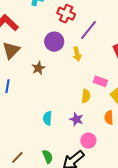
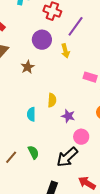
yellow semicircle: (86, 96) -> (52, 100), moved
cyan semicircle: (47, 118) -> (31, 114), moved
green semicircle: (48, 157) -> (33, 152), moved

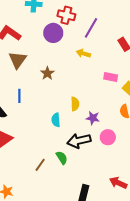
purple circle: (42, 40) -> (53, 33), moved
yellow arrow: (65, 51) -> (83, 53), turned 128
black arrow: (67, 157) -> (79, 141), moved, turned 35

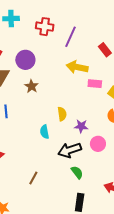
purple circle: (53, 33) -> (25, 60), moved
yellow arrow: (83, 53) -> (77, 67), moved, size x1.5
green semicircle: (62, 158) -> (77, 172), moved

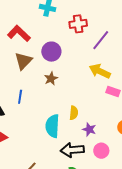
red cross: (45, 27) -> (78, 24), turned -30
cyan semicircle: (45, 132) -> (52, 126), size x1.6

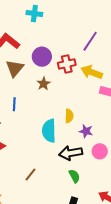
red cross: (78, 24) -> (67, 64), moved

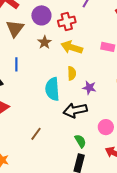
yellow arrow: (92, 72) -> (72, 47), moved
pink circle: (100, 151) -> (106, 127), moved
green semicircle: (74, 176) -> (80, 141), moved

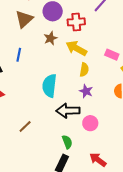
yellow semicircle: (72, 73) -> (84, 70), moved
pink circle: (106, 127) -> (90, 123), moved

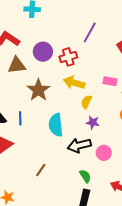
brown triangle: (24, 19) -> (17, 65), turned 48
brown star: (51, 38) -> (38, 90), moved, size x1.6
blue line: (19, 55) -> (20, 118), moved
yellow semicircle: (84, 70) -> (86, 102), turned -152

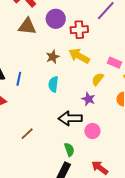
brown star: (38, 90) -> (53, 57), moved, size x0.6
yellow semicircle: (86, 102) -> (98, 79), moved
cyan semicircle: (56, 125) -> (53, 84), moved, size x0.7

